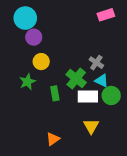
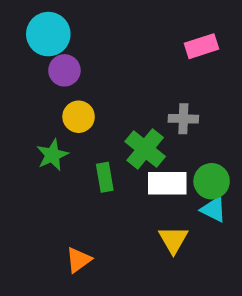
pink rectangle: (106, 15) -> (202, 46), moved
gray cross: (96, 63) -> (183, 119), turned -32
cyan triangle: (102, 81) -> (214, 209), moved
orange triangle: (53, 139) -> (79, 260), moved

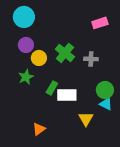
purple circle: (64, 70) -> (26, 45), moved
green cross: (145, 149) -> (65, 53), moved
green rectangle: (105, 177) -> (52, 88), turned 40
white rectangle: (167, 183) -> (67, 95), moved

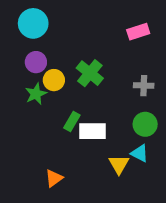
gray cross: (91, 59) -> (144, 86), moved
green star: (26, 77) -> (36, 94), moved
cyan triangle: (106, 104) -> (140, 153), moved

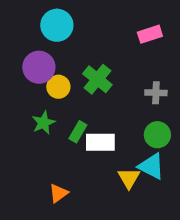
cyan circle: (33, 23) -> (57, 25), moved
purple circle: (36, 62) -> (39, 67), size x1.4
green star: (36, 94) -> (43, 123), moved
cyan triangle: (140, 153) -> (151, 166), size x1.4

